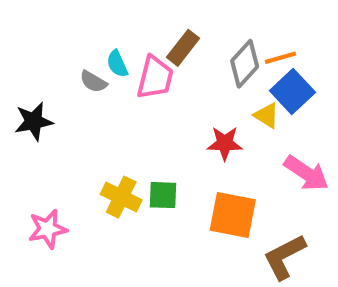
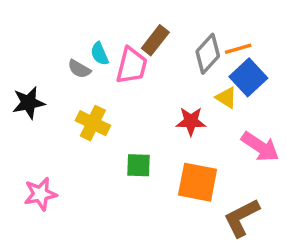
yellow cross: (121, 197) -> (93, 123), moved

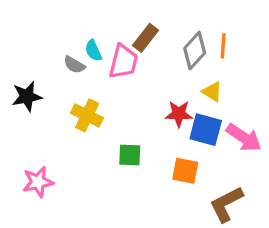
orange line: (238, 49) -> (223, 46), turned -70
blue square: (248, 77) -> (206, 130), moved, turned -32
orange square: (198, 182) -> (185, 171), size x0.7

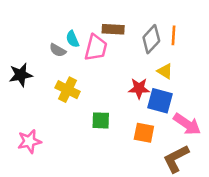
brown rectangle: (146, 38) -> (113, 29), turned 55
pink arrow: (244, 138) -> (187, 124), moved

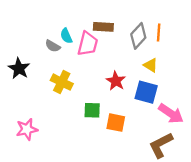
black star: (21, 75) -> (19, 69), turned -30
red star: (139, 88) -> (116, 81), moved, turned 30
orange square: (144, 133) -> (116, 123), moved

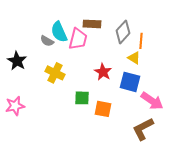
orange line: (159, 32) -> (141, 41), moved
cyan semicircle: (66, 36) -> (59, 32), size x1.5
pink star: (27, 129) -> (15, 106), moved

